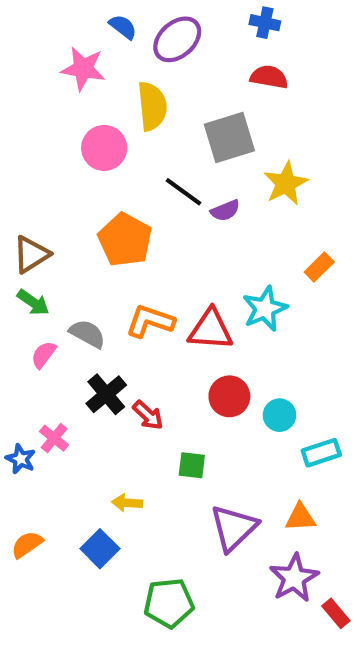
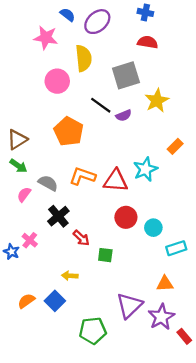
red arrow: (148, 415) -> (81, 238), moved
purple triangle: (234, 528) -> (129, 305), moved
orange semicircle: (27, 545) -> (26, 301), moved

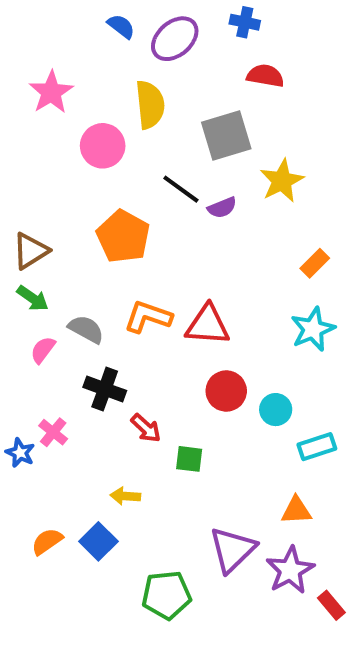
blue cross: (145, 12) -> (245, 22), moved
pink star: (46, 38) -> (51, 92), moved, turned 30
cyan star: (145, 169) -> (313, 329), moved
black cross: (58, 216) -> (105, 389), turned -30

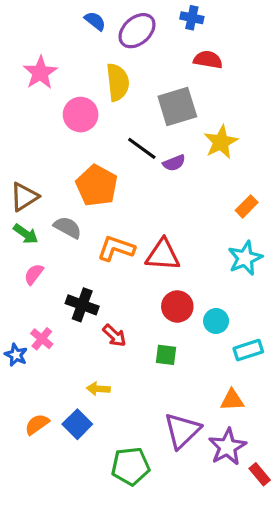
gray semicircle: (86, 329) -> (68, 227), moved
green square: (189, 459) -> (166, 355), moved

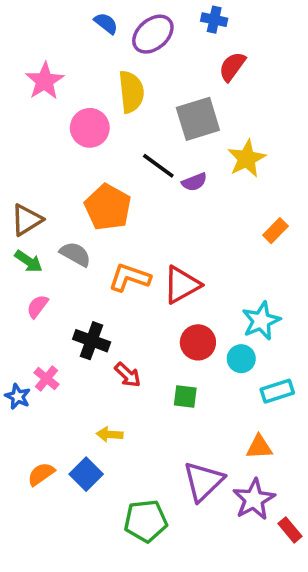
red semicircle: (208, 60) -> (232, 67), turned -64
red triangle: (163, 255) -> (182, 285), turned -33
cyan star: (245, 258) -> (261, 321), moved

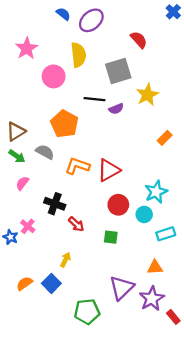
blue cross: (214, 20) -> (173, 12), moved, turned 32
red semicircle: (232, 67) -> (139, 40), turned 102
black line: (158, 166) -> (95, 99), turned -30
yellow arrow: (110, 434) -> (65, 260), turned 112

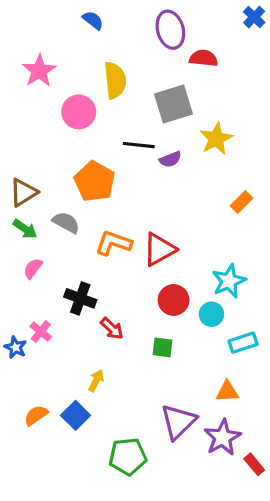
purple ellipse: (91, 20) -> (170, 30), moved, turned -65
red semicircle: (139, 40) -> (204, 58), turned -42

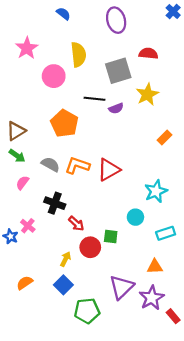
red semicircle: (204, 58) -> (148, 53), moved
gray semicircle: (66, 223) -> (50, 164), moved
red circle: (174, 300) -> (90, 247), moved
cyan circle: (211, 314) -> (135, 217), moved
blue square: (76, 415) -> (63, 285), moved

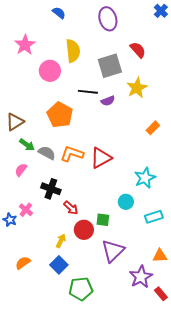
red semicircle: (148, 53) -> (138, 50), turned 42
green arrow: (17, 156) -> (27, 145), moved
orange triangle: (155, 267) -> (160, 256), moved
purple triangle: (121, 287) -> (113, 251), moved

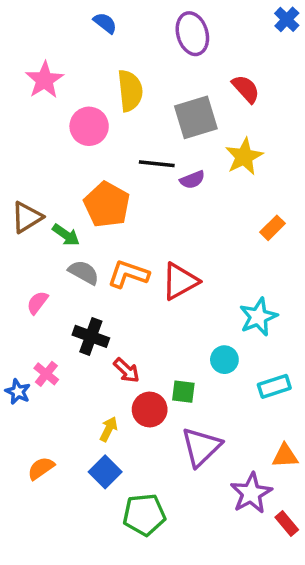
green arrow: (27, 145) -> (66, 235), moved

